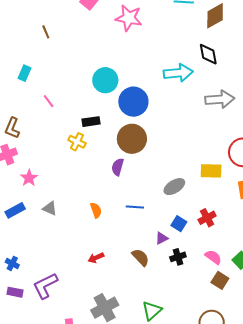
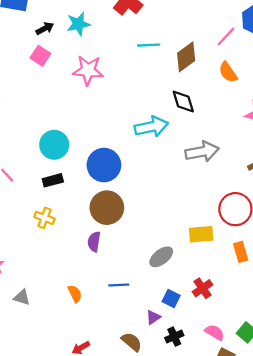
cyan circle: (105, 80) -> (54, 145), moved
black rectangle: (91, 122) -> (53, 180), moved

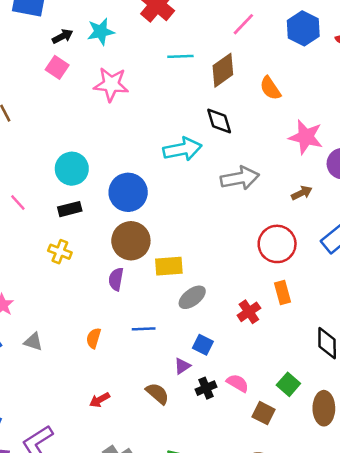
pink line: (226, 37) -> (243, 24), moved
yellow rectangle: (201, 234) -> (169, 266), moved
red cross: (203, 288) -> (249, 312), moved
orange semicircle: (75, 294) -> (94, 338), turned -138
pink semicircle: (215, 332) -> (238, 383), moved

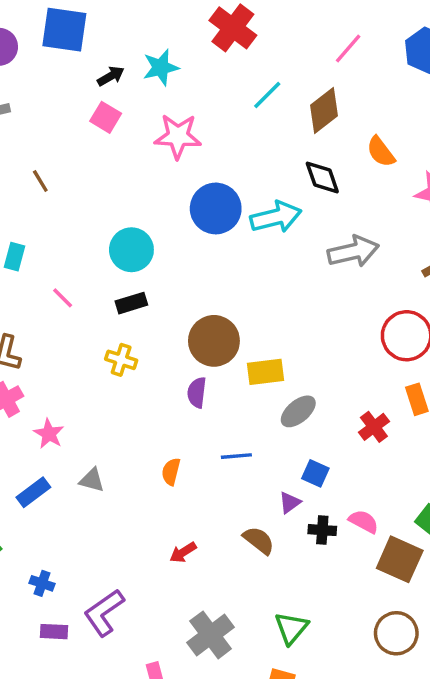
cyan line: (180, 56) -> (267, 95), turned -40
orange semicircle: (270, 88) -> (381, 152), moved
blue circle: (128, 192) -> (216, 208), moved
black cross: (206, 388) -> (322, 530), turned 30
brown square: (264, 413) -> (400, 559), size x1.5

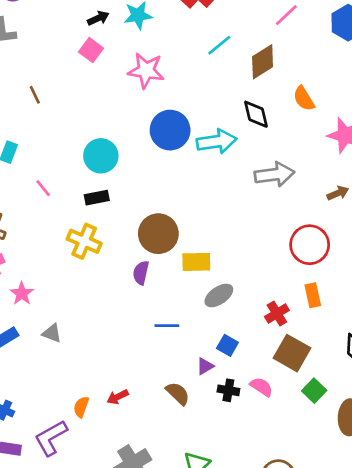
yellow cross: (121, 360) -> (84, 241), size x1.4
orange semicircle: (171, 472) -> (81, 407), moved
brown square: (400, 559) -> (292, 353), moved

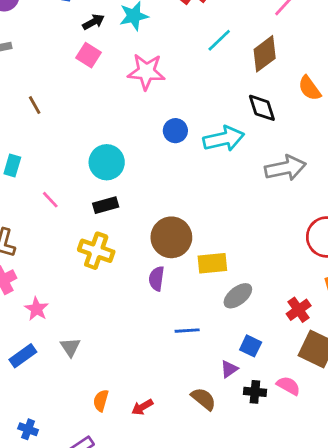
blue circle: (170, 130) -> (175, 131), size x0.6
gray triangle: (52, 333) -> (70, 347), turned 40
orange semicircle: (81, 407) -> (101, 401), moved

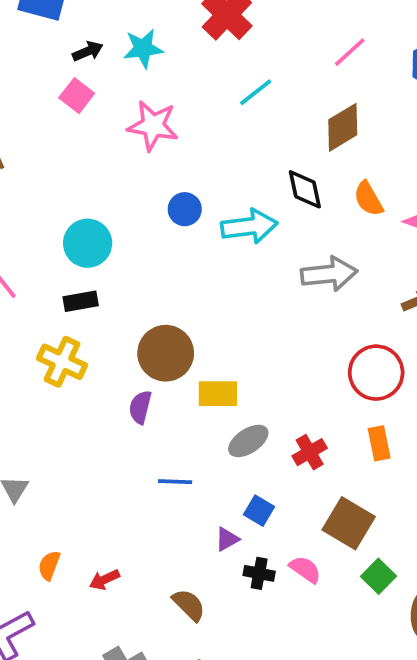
brown diamond: (265, 54) -> (343, 127), moved
orange semicircle: (310, 88) -> (368, 199), moved
red cross: (299, 310) -> (310, 452), moved
brown semicircle: (203, 399) -> (189, 605), moved

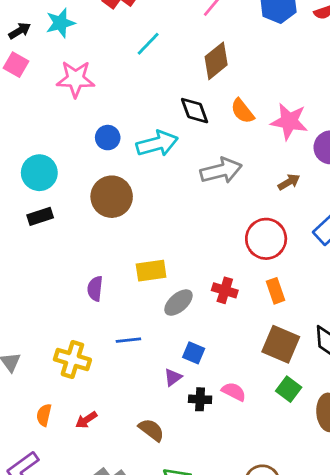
brown circle: (166, 353) -> (112, 197), moved
yellow cross: (62, 362) -> (72, 360), moved
red cross: (310, 452) -> (225, 290), moved, turned -35
brown square: (349, 523) -> (281, 344), moved

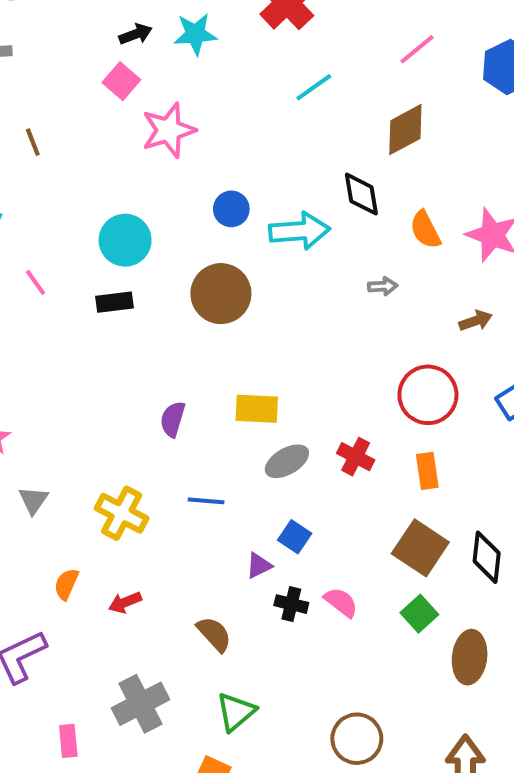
pink star: (76, 79) -> (169, 130), moved, turned -30
orange semicircle: (242, 111) -> (425, 230), moved
gray arrow: (221, 171) -> (383, 286), size x0.5

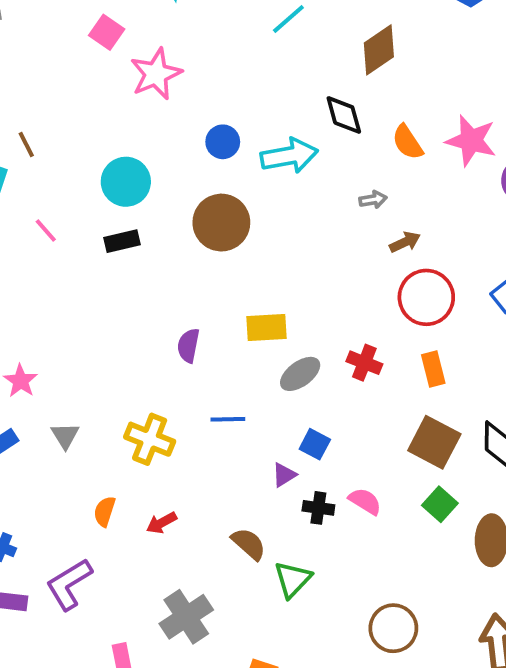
brown line: (33, 142) -> (26, 144), moved
brown arrow: (476, 321) -> (405, 242), moved
green triangle: (236, 712) -> (293, 579), moved

